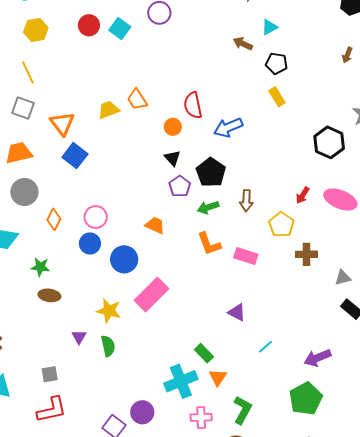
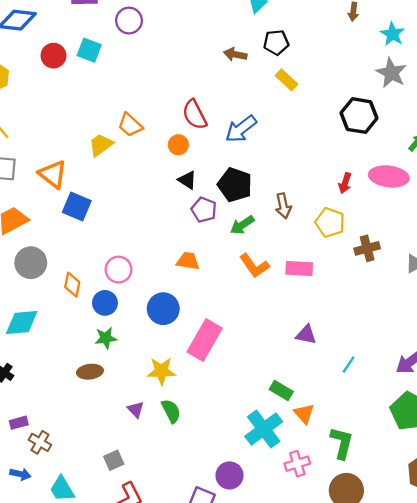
brown arrow: (243, 44) -> (235, 54), moved
blue circle: (90, 243) -> (105, 303), moved
green star: (40, 267) -> (106, 338), moved

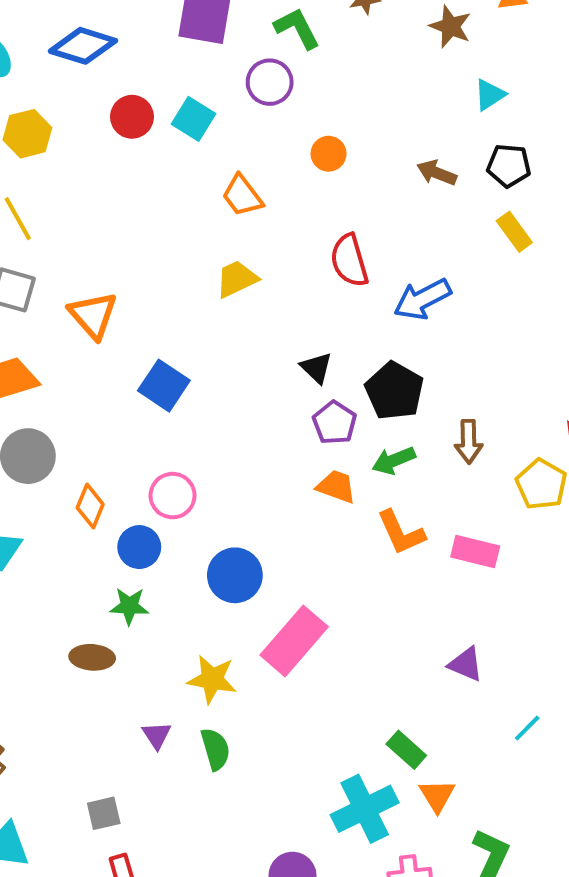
orange trapezoid: (130, 125) -> (242, 196), moved
yellow trapezoid: (101, 145) -> (237, 279), moved
orange circle: (178, 145) -> (329, 154), moved
blue square: (77, 207) -> (164, 386), moved
orange trapezoid: (188, 261) -> (336, 487), moved

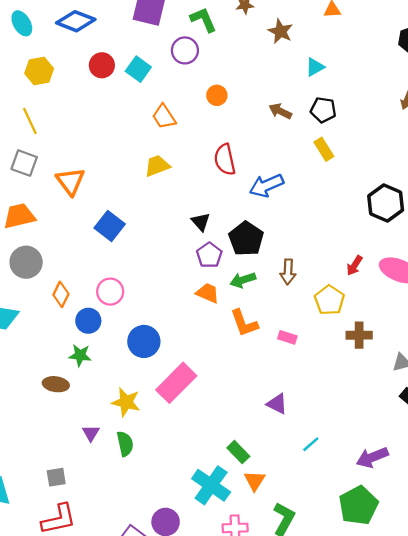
brown star: (450, 26) -> (280, 31), moved
pink rectangle: (475, 551) -> (287, 337), size x0.7
cyan cross: (365, 809) -> (211, 485), turned -33

